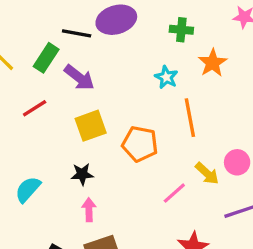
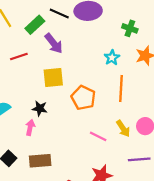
pink line: (174, 193) -> (98, 136), turned 54
pink arrow: (89, 210) -> (30, 127), moved

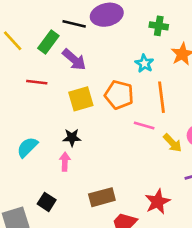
red line: (19, 57) -> (37, 82), turned 36
orange pentagon: (83, 98) -> (119, 95), moved
pink line: (98, 136) -> (144, 126), moved
brown rectangle: (40, 161) -> (102, 197), moved

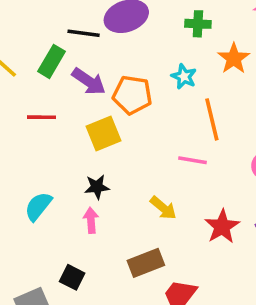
orange pentagon: (119, 95) -> (132, 95), moved
yellow arrow: (172, 143) -> (163, 208), moved
red star: (158, 202) -> (222, 226), moved

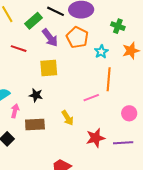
orange pentagon: (132, 95) -> (77, 37), moved
pink line: (192, 160) -> (91, 98), turned -49
pink arrow: (91, 220) -> (15, 111), moved
brown rectangle: (146, 263) -> (35, 124), moved

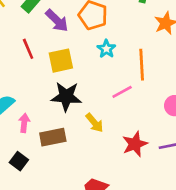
red line: (19, 49) -> (28, 49), moved, turned 56
cyan star: (101, 52) -> (106, 49), moved
black star: (36, 95) -> (66, 97), moved, size x1.6

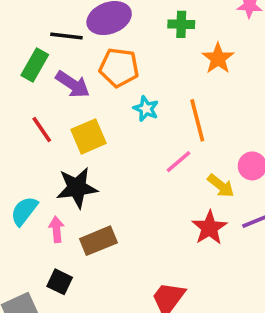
black star: (66, 97) -> (77, 188), moved
yellow arrow: (94, 123) -> (221, 186), moved

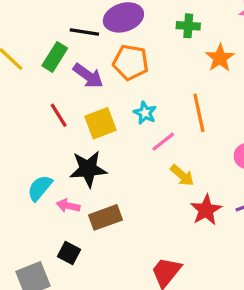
cyan star: (146, 109) -> (145, 113), moved
pink line: (178, 162) -> (163, 142), moved
yellow arrow: (221, 186) -> (182, 175), moved
pink arrow: (56, 229) -> (68, 206), turned -75

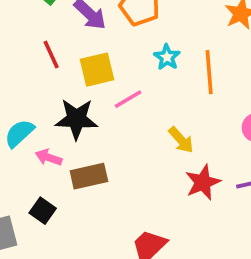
cyan star: (145, 113) -> (167, 57), moved
pink line: (163, 142) -> (128, 99), moved

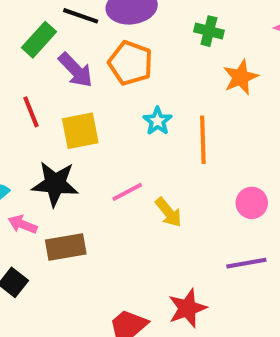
pink line: (128, 99) -> (127, 192), moved
red star: (203, 182) -> (187, 308), moved

